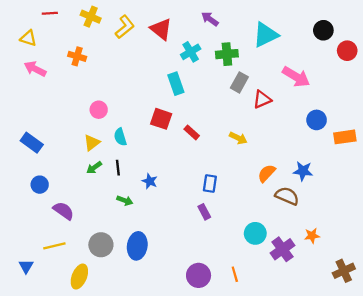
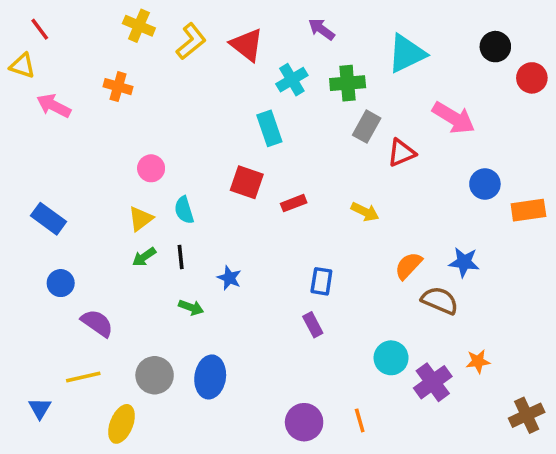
red line: (50, 13) -> (40, 29), moved, turned 56
yellow triangle: (28, 38) -> (22, 66), moved
red rectangle: (192, 132) -> (294, 203), turned -63

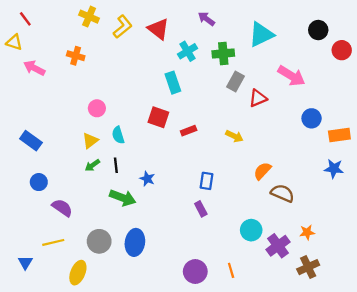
blue star: (464, 262) -> (334, 169), moved
green arrow: (191, 307) -> (123, 198), size x1.6
brown cross: (527, 415) -> (308, 267), moved

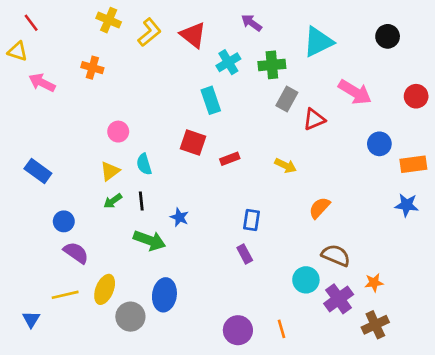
red circle: (342, 50) -> (416, 96), moved
blue circle: (39, 182) -> (64, 221), moved
brown semicircle: (282, 193) -> (336, 255), moved
gray circle: (99, 241) -> (130, 317), moved
yellow ellipse: (78, 273) -> (105, 289), moved

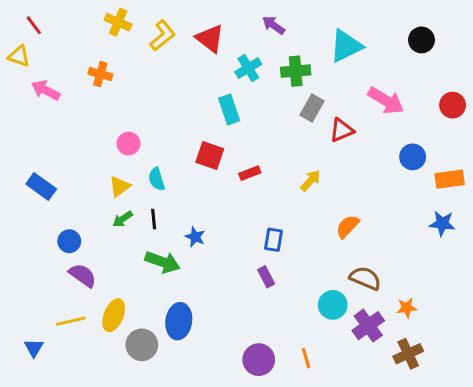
yellow arrow: (286, 166) -> (310, 181), turned -75

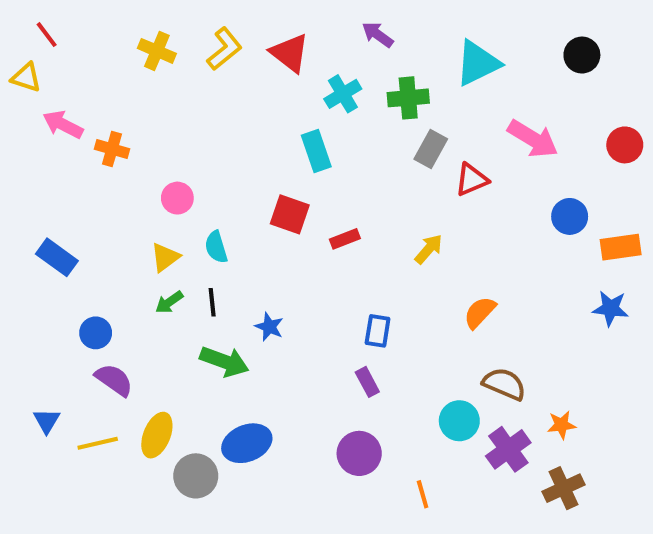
yellow cross: (118, 22) -> (157, 51), moved
orange cross: (100, 74) -> (112, 149), moved
blue ellipse: (179, 321) -> (247, 443), turned 60
blue triangle: (34, 348) -> (47, 421), moved
purple circle: (259, 360) -> (359, 453), moved

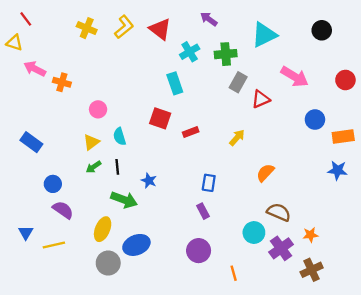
yellow ellipse: (157, 435) -> (103, 229), moved

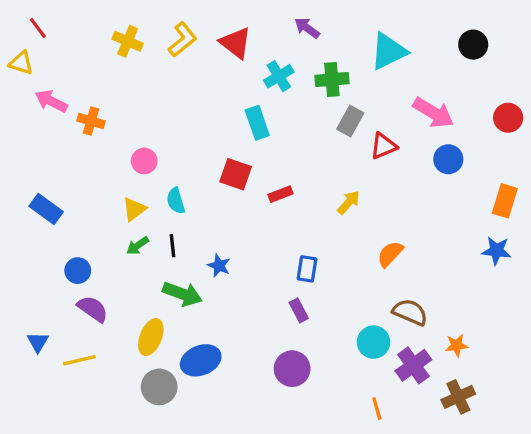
blue circle: (315, 120) -> (448, 159), moved
orange rectangle: (343, 136) -> (505, 201), turned -65
orange line: (234, 273) -> (377, 409), moved

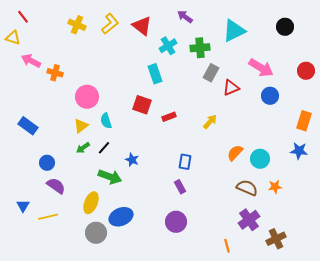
pink circle: (144, 161) -> (87, 97), size x1.5
black line: (172, 246) -> (104, 148), turned 48
cyan circle: (374, 342) -> (260, 159), moved
orange star: (457, 345) -> (275, 187), moved

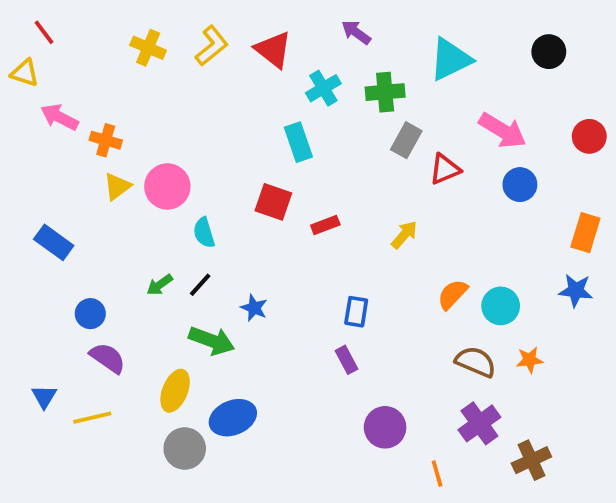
yellow triangle: (81, 126) -> (117, 186), moved
purple circle: (176, 222) -> (385, 427), moved

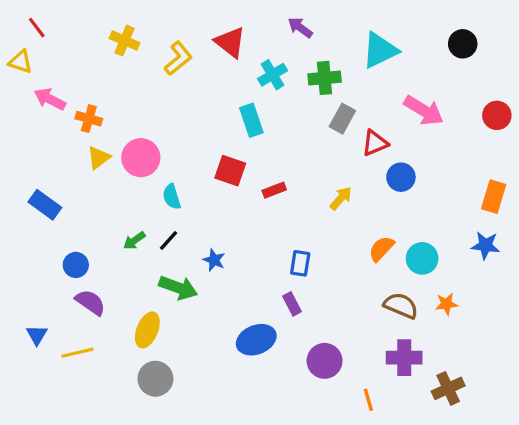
yellow L-shape: (212, 46) -> (178, 58), moved
blue circle: (520, 185) -> (401, 177), moved
blue ellipse: (233, 418) -> (256, 340), moved
purple cross: (479, 423) -> (404, 358), turned 36

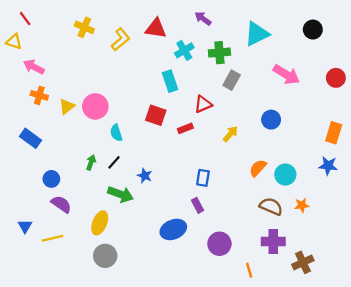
red triangle: (230, 42) -> (156, 28), turned -30
orange cross: (89, 119) -> (39, 95), moved
red triangle: (375, 143) -> (203, 104), moved
green arrow: (134, 241) -> (91, 162), turned 144

